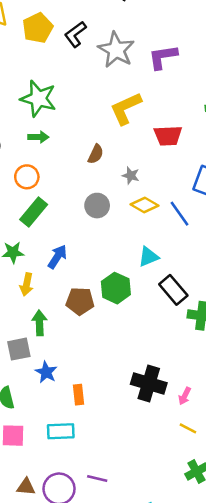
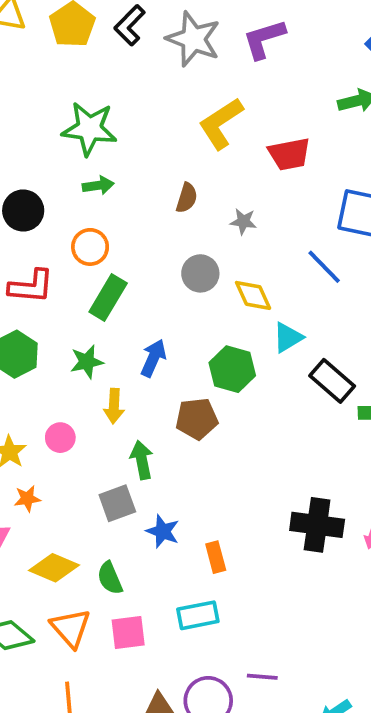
yellow diamond: (144, 205) -> (253, 295), moved, turned 44
green hexagon: (116, 288) -> (232, 369), moved

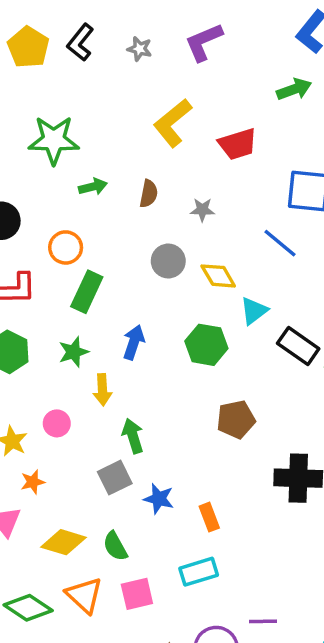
gray star: (193, 39) -> (140, 49), size x0.5
green arrow: (98, 185) -> (93, 187), moved
brown pentagon: (197, 419) -> (236, 419), moved

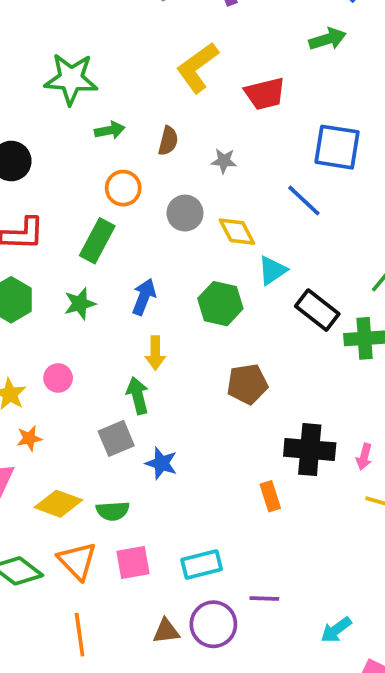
orange circle: (66, 247) -> (123, 188), moved
yellow arrow: (102, 390) -> (155, 353), moved
orange rectangle: (209, 517) -> (270, 496), moved
green semicircle: (115, 546) -> (113, 511), turned -68
cyan rectangle: (199, 572) -> (202, 564), moved

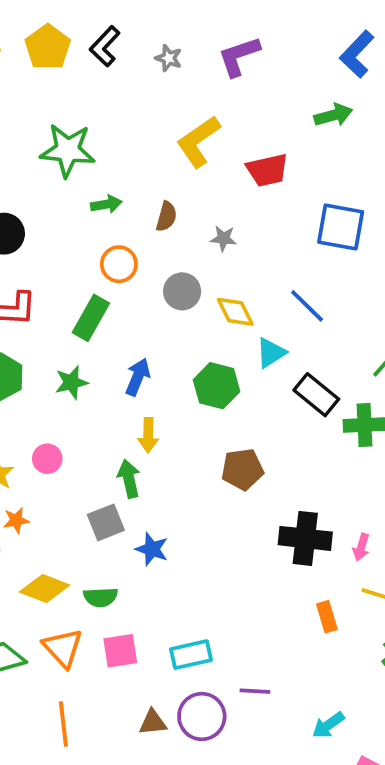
blue line: (304, 201) -> (307, 306), moved
orange rectangle: (270, 496) -> (327, 617), moved

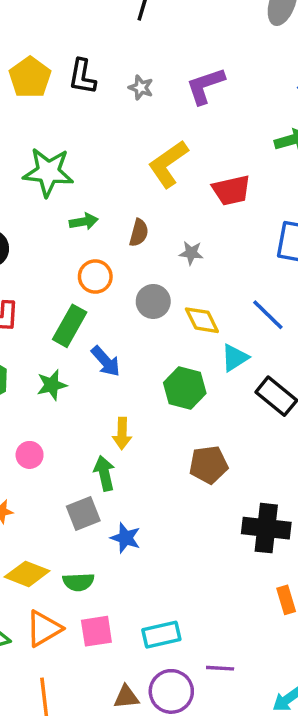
black L-shape: (105, 46) -> (82, 77), turned -33
blue arrow: (138, 377) -> (106, 361), moved, turned 116
orange triangle: (63, 648) -> (44, 629), turned 42

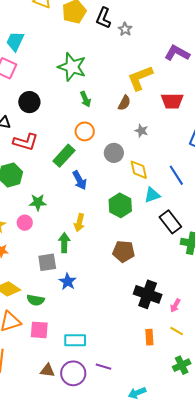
purple L-shape: (205, 86) -> (177, 53), moved, turned 35
gray star: (141, 88) -> (125, 29), moved
green arrow: (84, 222) -> (85, 99), turned 63
brown semicircle: (139, 233) -> (124, 103), moved
green star: (52, 385) -> (38, 202), moved

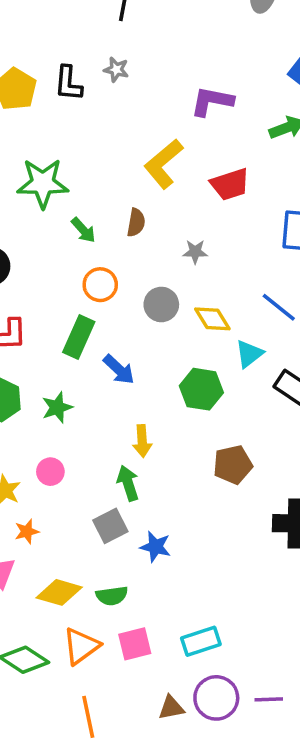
gray star: (125, 29) -> (116, 69), moved
brown semicircle: (124, 103) -> (136, 223), moved
green star: (38, 202) -> (57, 407), moved
purple line: (104, 367) -> (269, 699), moved

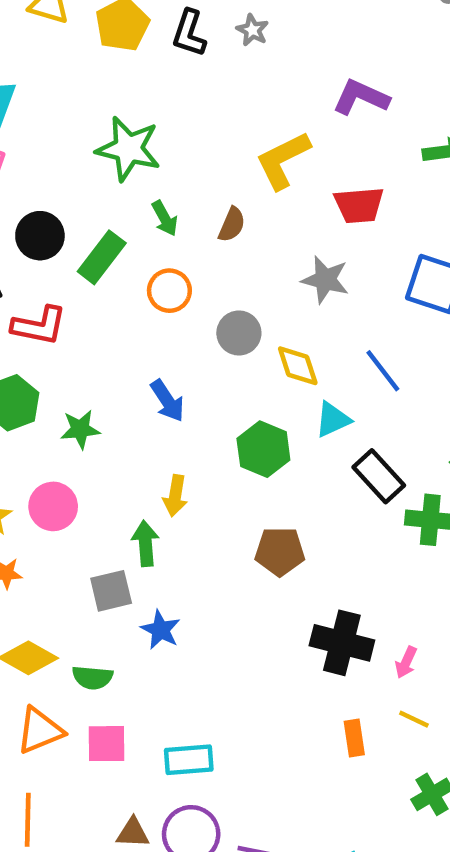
gray star: (195, 252) -> (325, 280), moved, size x1.5
green rectangle: (79, 337) -> (102, 257), moved
pink circle: (50, 472) -> (53, 506), size x1.4

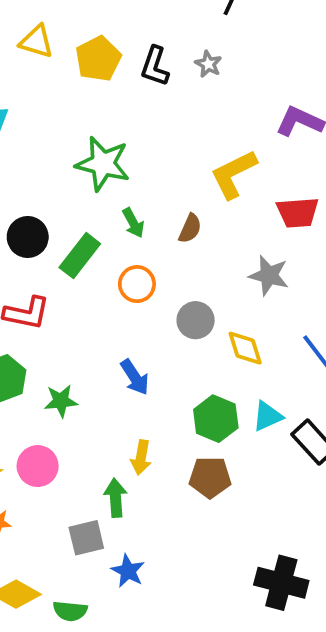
cyan triangle: (333, 420) -> (267, 416), moved
brown pentagon: (280, 551) -> (210, 477), moved

